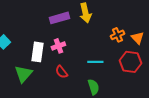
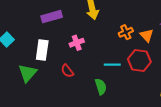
purple rectangle: (59, 18) -> (52, 17), moved
pink cross: (58, 46) -> (77, 43), moved
cyan line: (95, 62) -> (112, 65), moved

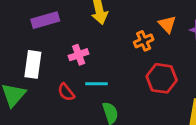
orange triangle: (147, 35) -> (167, 24), moved
cyan line: (112, 65) -> (97, 84), moved

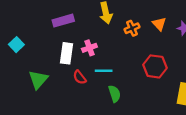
orange cross: (144, 41) -> (132, 28), moved
white rectangle: (33, 64) -> (67, 53), moved

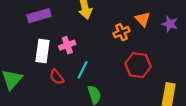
orange cross: (132, 28) -> (121, 32), moved
cyan line: (104, 71) -> (83, 70), turned -63

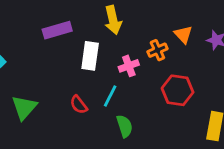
pink cross: (67, 45) -> (129, 66), moved
white rectangle: (42, 51) -> (90, 56), moved

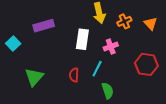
purple rectangle: (57, 30) -> (44, 26), moved
orange cross: (157, 50) -> (124, 21), moved
red semicircle: (79, 105) -> (74, 75), turned 40

